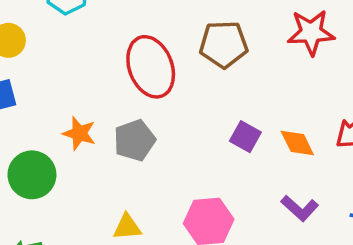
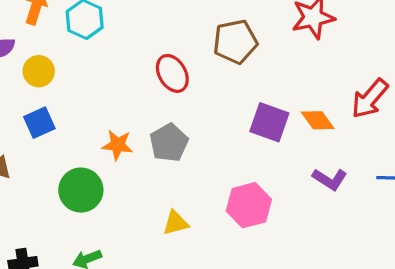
red ellipse: (151, 67) -> (172, 73), size x0.7
purple square: (245, 137) -> (269, 122), size x1.4

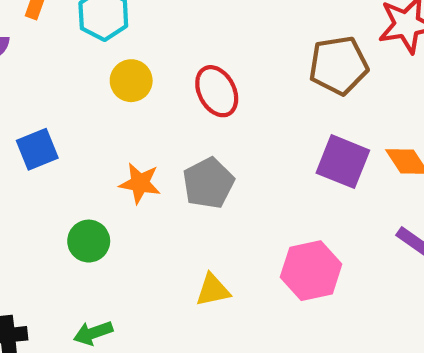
brown pentagon: (235, 42) -> (339, 65), moved
yellow circle: (39, 71) -> (131, 81), moved
green circle: (81, 190) -> (89, 241), size x0.7

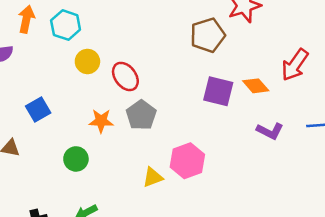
red ellipse: (217, 91) -> (125, 76), moved
pink hexagon: (311, 271) -> (187, 161), moved

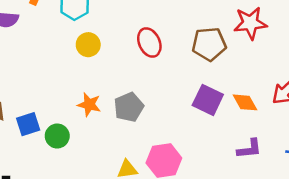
red ellipse: (125, 76) -> (149, 42), moved
blue square: (38, 109) -> (28, 124), moved
purple L-shape: (270, 131) -> (249, 149), turned -45

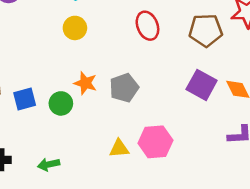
yellow circle: (88, 45) -> (75, 28), moved
green circle: (57, 136) -> (61, 103), moved

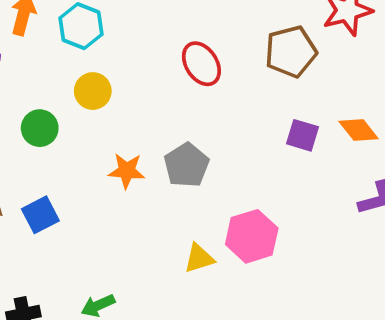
purple square: (202, 85) -> (303, 135), size x0.7
green circle: (61, 103) -> (40, 128), moved

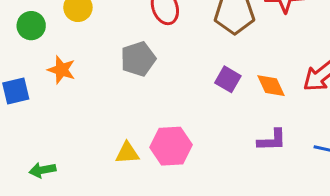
gray pentagon: (187, 165) -> (138, 59), moved
orange star: (127, 171) -> (62, 70), moved

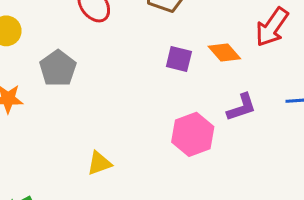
gray pentagon: (138, 59) -> (58, 68), moved
pink hexagon: (171, 146) -> (193, 134), moved

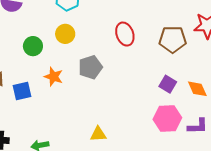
pink hexagon: (193, 134) -> (167, 119), moved

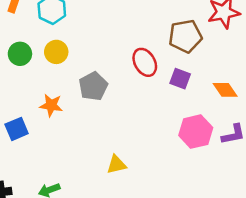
red ellipse: (125, 34) -> (145, 62), moved
green circle: (33, 46) -> (20, 54), moved
purple square: (168, 84) -> (180, 79), moved

